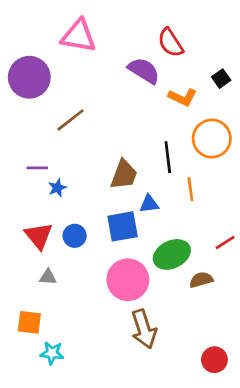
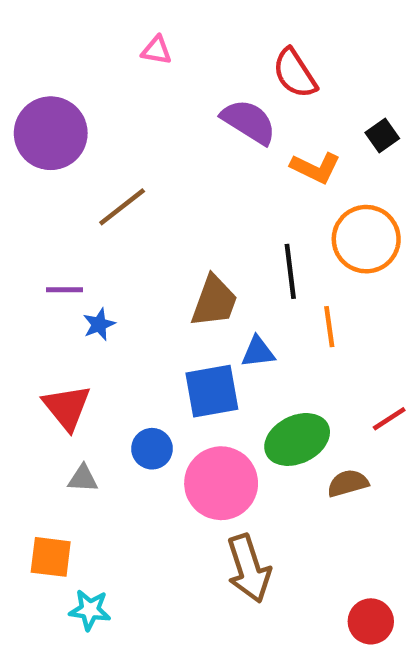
pink triangle: (79, 36) -> (157, 50), moved, size x0.5
blue circle: (75, 236) -> (152, 449), moved

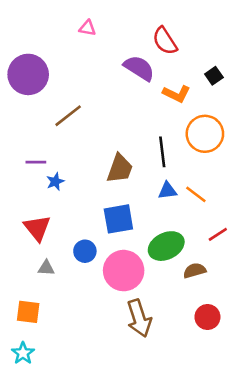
orange line: (329, 327) -> (196, 194), moved, turned -45
blue triangle: (258, 352) -> (167, 191), moved
cyan star: (90, 610) -> (23, 353), moved, turned 30
red circle: (371, 621) -> (207, 317), moved

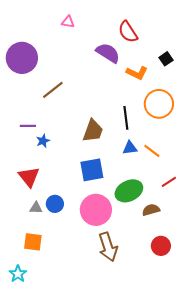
blue circle: (85, 251) -> (55, 204), moved
orange square: (28, 312) -> (33, 242), moved

